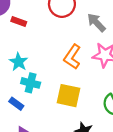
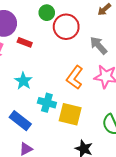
cyan cross: (31, 83) -> (47, 103), moved
blue rectangle: (16, 104) -> (20, 121), size x1.5

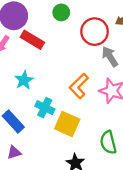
red circle: (66, 27) -> (95, 32), moved
red rectangle: (25, 42) -> (32, 40), size x1.5

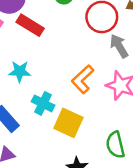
cyan star: (24, 80) -> (20, 71), turned 30

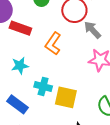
orange L-shape: (83, 79) -> (53, 44), moved

